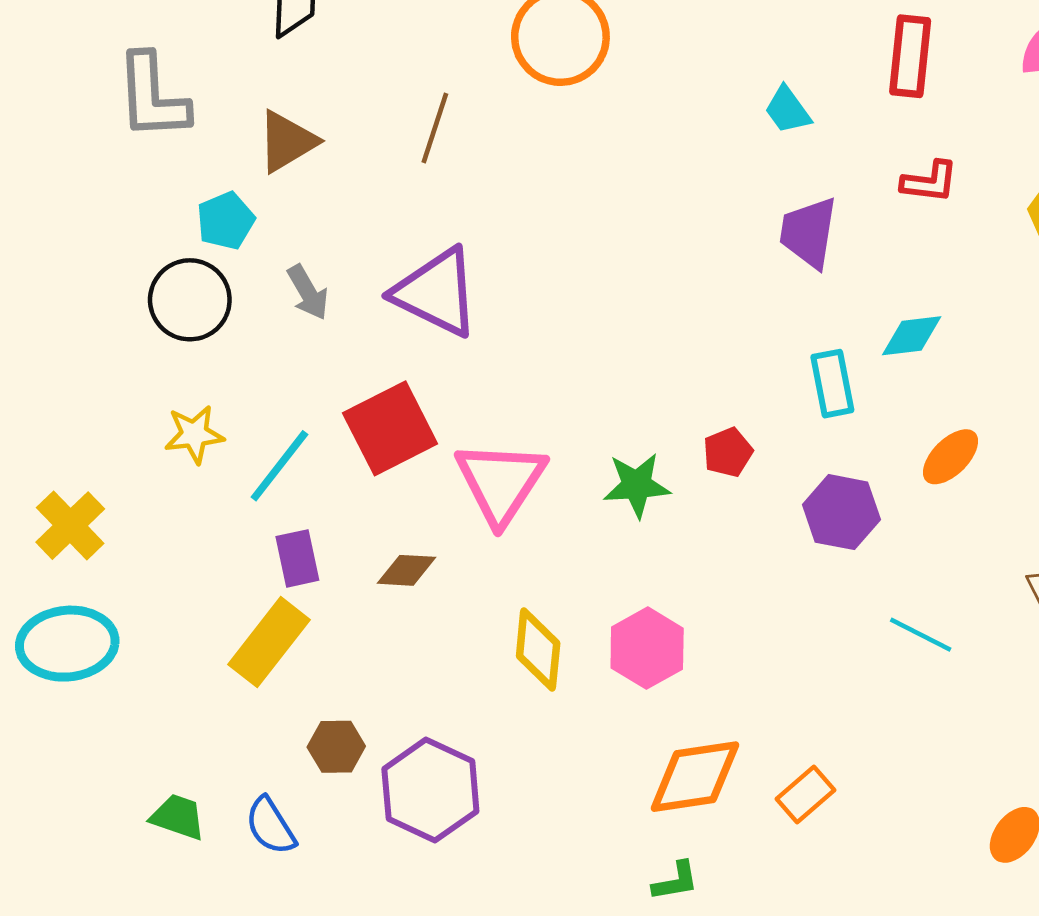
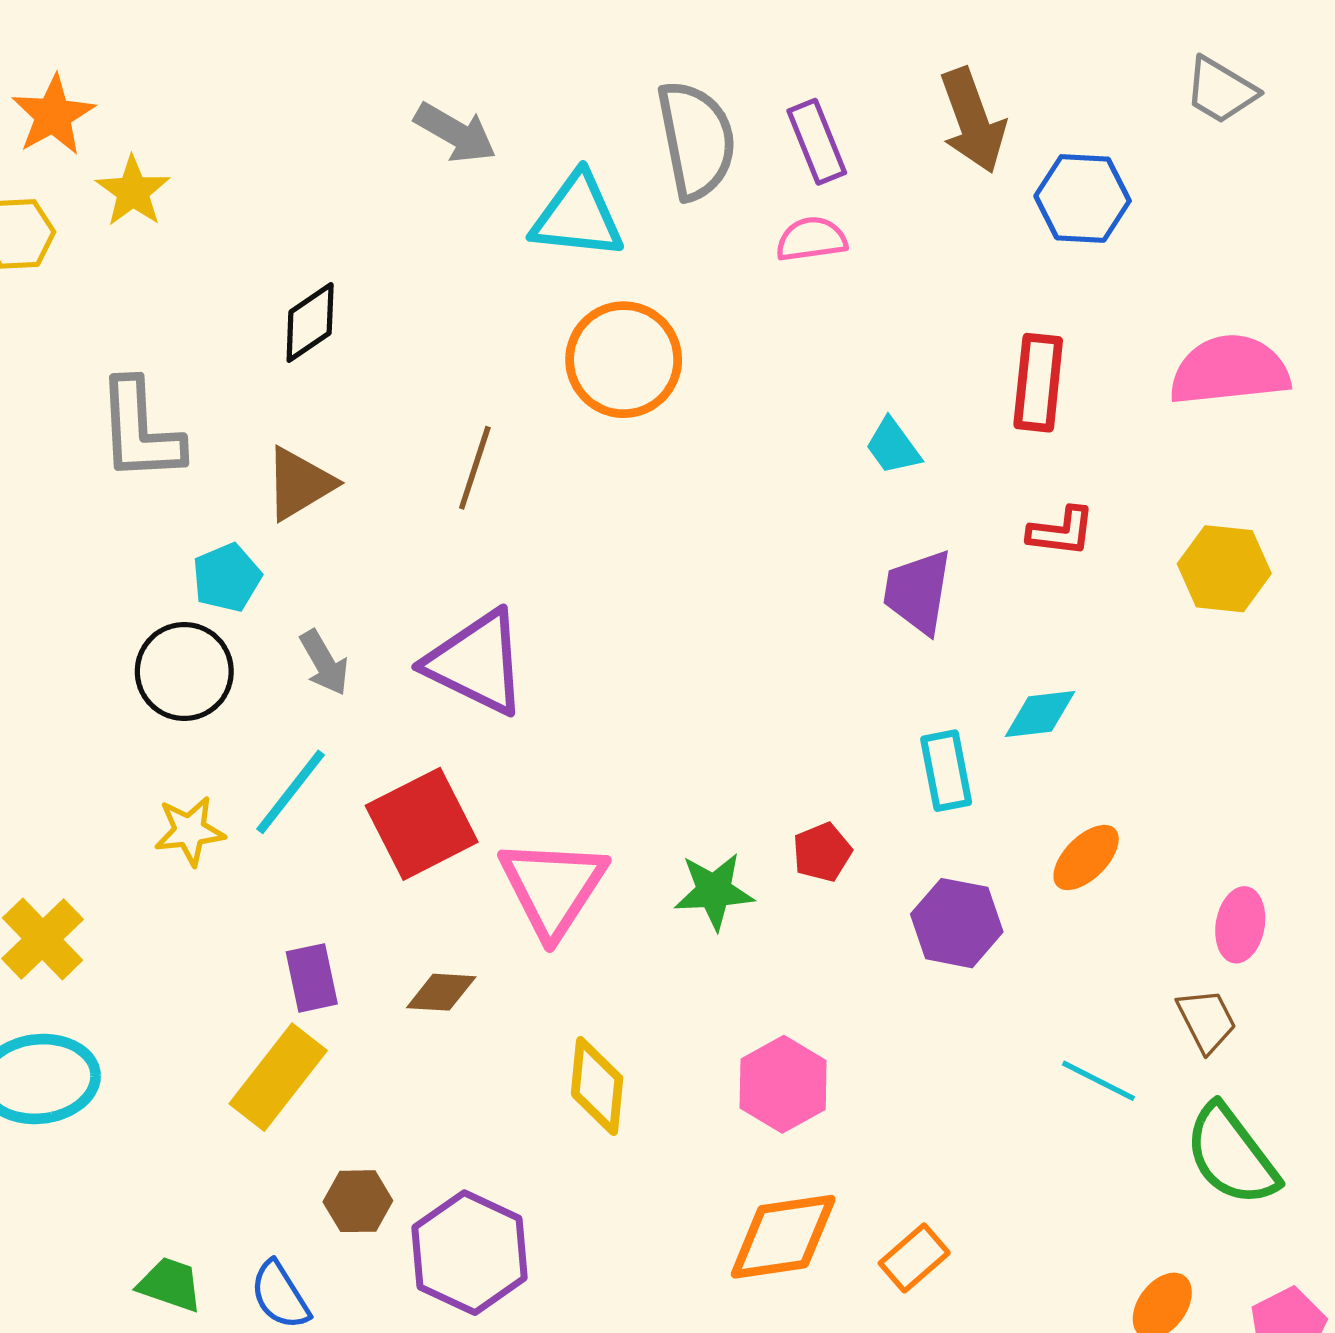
cyan line: (279, 466) -> (291, 792), moved
cyan line: (921, 635) -> (1098, 1081), moved
pink hexagon: (647, 648) -> (783, 1084), moved

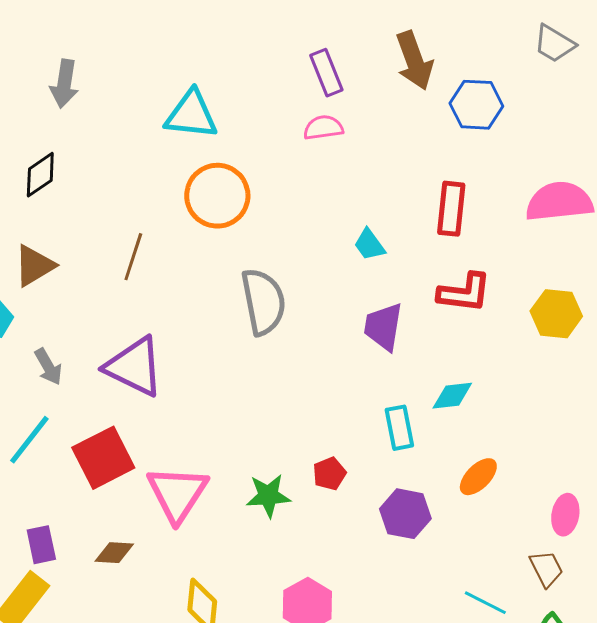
gray arrow: (455, 133) -> (64, 84), moved, turned 69
gray semicircle: (696, 140) -> (263, 302), moved
red L-shape: (1061, 532) -> (464, 293), size x1.4

